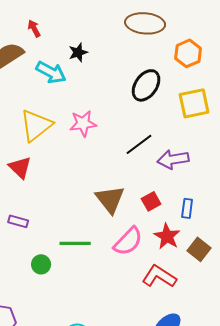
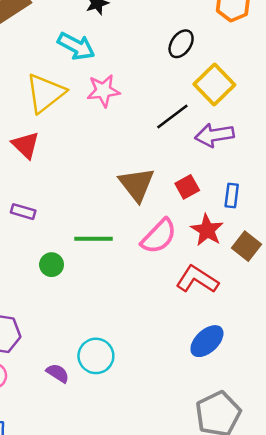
cyan arrow: (51, 72) -> (76, 46), moved
black ellipse: (146, 85) -> (181, 44), size x0.7
yellow square: (194, 103) -> (214, 84), moved, turned -32

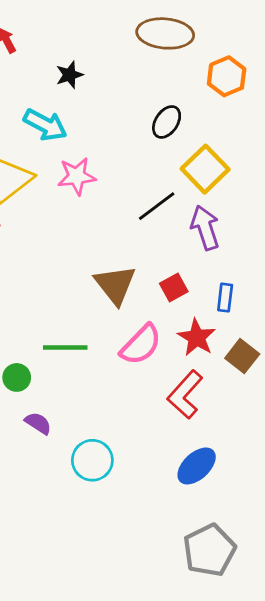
purple arrow: (214, 135) -> (205, 228), turned 81
red L-shape: (197, 279) -> (185, 395), turned -81
cyan circle: (96, 356) -> (92, 460), moved
purple semicircle: (58, 373) -> (38, 423), moved

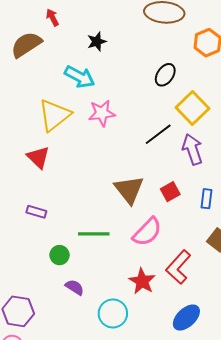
red star: (197, 338) -> (142, 281), moved

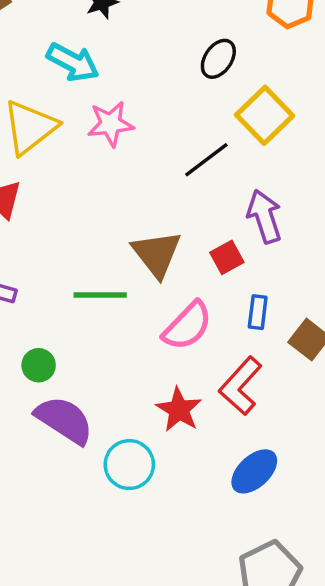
purple arrow: (192, 149) -> (265, 216), moved
blue rectangle: (207, 199) -> (258, 312), moved
green line: (94, 234) -> (100, 295), moved
purple semicircle: (75, 287) -> (64, 420), size x1.8

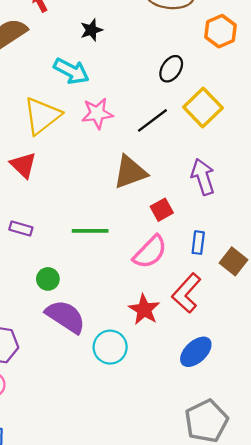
black line: (206, 160) -> (152, 120), moved
brown triangle: (157, 254) -> (130, 172), moved, turned 48
red square: (227, 257) -> (162, 210), moved

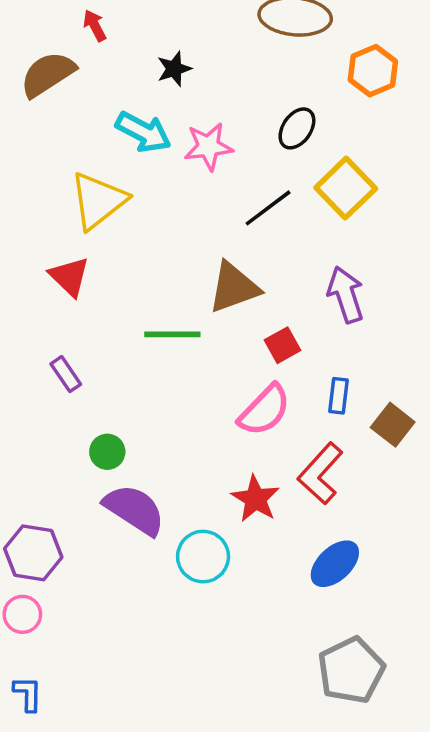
pink star: (97, 113) -> (208, 146), moved
purple rectangle: (21, 228) -> (66, 374), turned 40
green line: (90, 231) -> (172, 334), moved

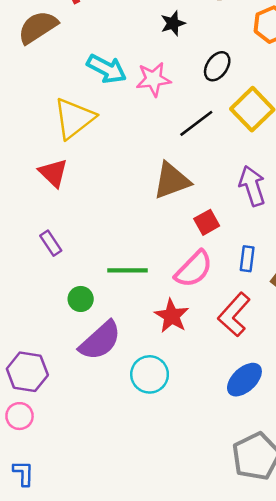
black star: (174, 69) -> (173, 23), moved
green line: (172, 334) -> (127, 270), moved
red star: (255, 499) -> (172, 316), moved
purple semicircle: (134, 510) -> (100, 341), turned 105

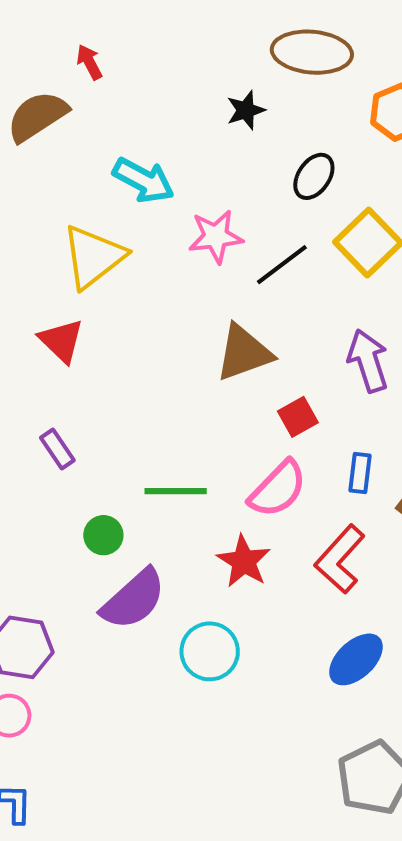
pink star: (153, 79) -> (216, 237), moved

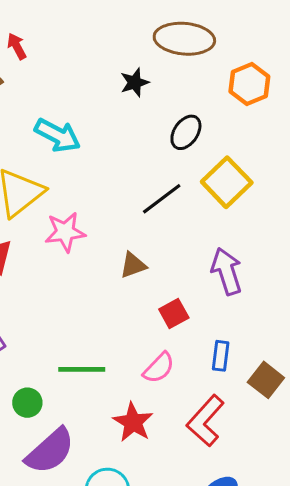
pink star: (216, 237) -> (65, 232), moved
brown triangle: (244, 353) -> (133, 265), size x0.6
pink semicircle: (278, 489) -> (159, 368), size x0.7

